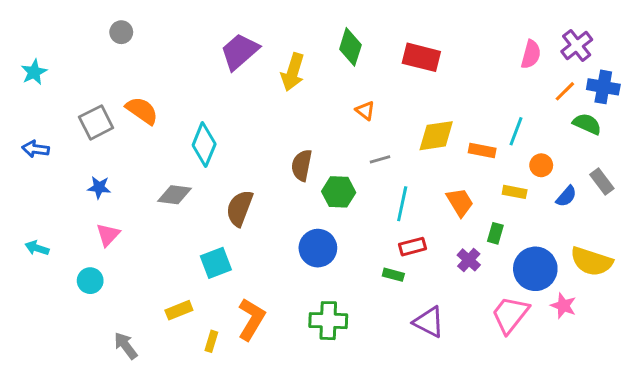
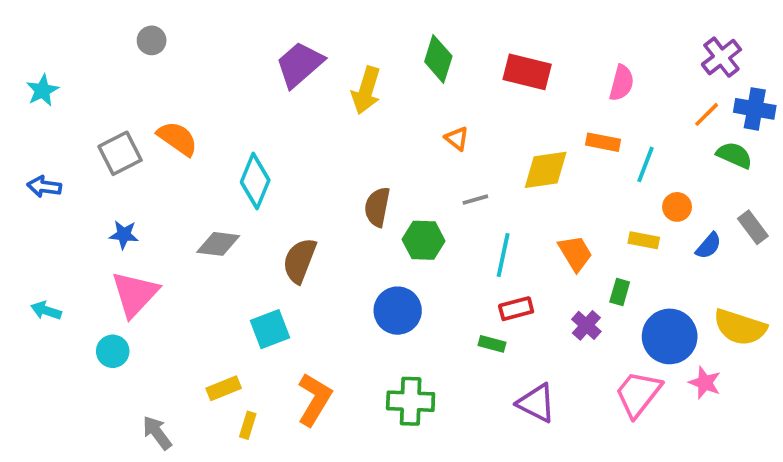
pink semicircle: (531, 54) -> (622, 83), moved
orange rectangle: (482, 150) -> (603, 142), moved
pink triangle: (108, 235) -> (135, 294), size x1.6
yellow rectangle: (211, 341) -> (248, 425), moved

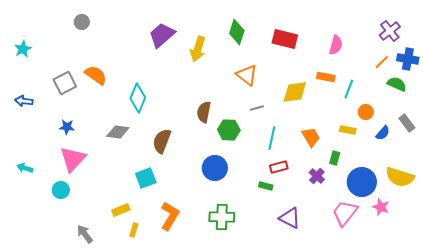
orange triangle: (457, 138) -> (247, 75), size x1.6

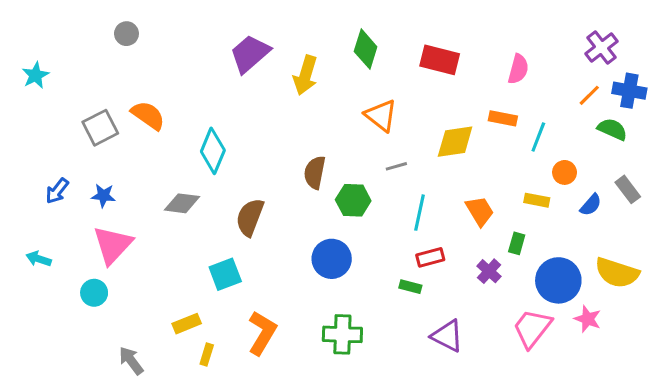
blue arrow: (24, 101) -> (57, 191), moved, turned -60

